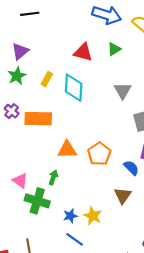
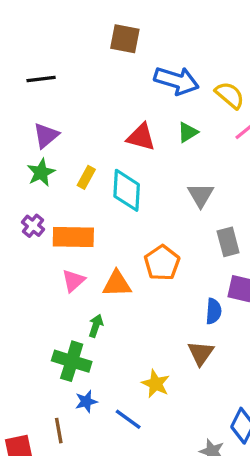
black line: (30, 14) -> (41, 79), moved
orange pentagon: (99, 154) -> (162, 263), moved
blue semicircle: (131, 168) -> (214, 311), turned 49
pink triangle: (20, 181) -> (73, 281), moved, turned 42
blue star: (70, 216) -> (86, 401), moved

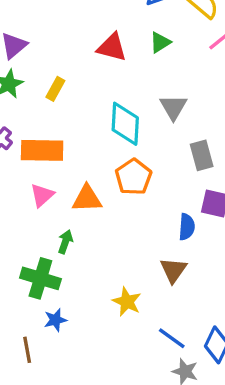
cyan diamond: (127, 190) -> (125, 124), moved
blue line: (128, 419) -> (172, 338), moved

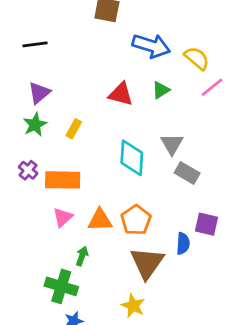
gray rectangle: (202, 155) -> (187, 173), moved, turned -45
orange pentagon: (133, 177) -> (136, 220), moved
brown triangle: (173, 270) -> (147, 263), moved, size x1.5

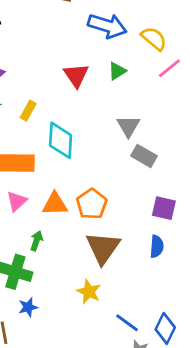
red triangle: (121, 94) -> (76, 75), turned 40
cyan diamond: (132, 158) -> (61, 140), moved
blue semicircle: (183, 244) -> (157, 246), moved

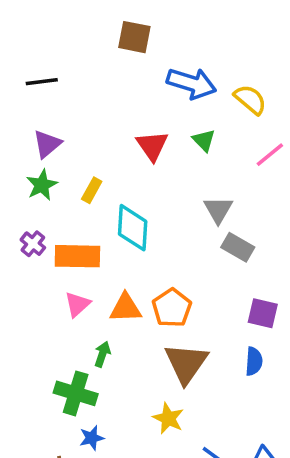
pink line: (169, 68) -> (270, 155), moved
green triangle: (117, 71) -> (204, 140), turned -42

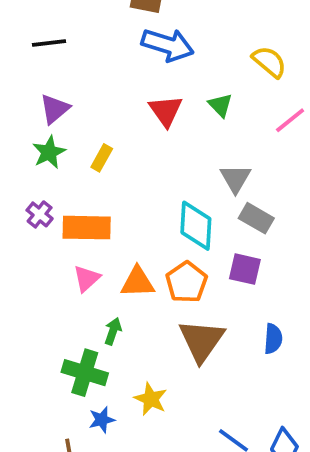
blue arrow: (191, 83) -> (168, 45), moved
cyan diamond: (133, 228) -> (196, 226), moved
purple square: (263, 313) -> (245, 269), moved
yellow star: (168, 418) -> (151, 399), moved

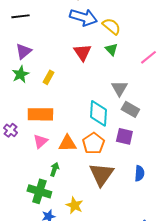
yellow semicircle: (269, 62) -> (111, 26), moved
purple cross: (40, 214) -> (10, 130), moved

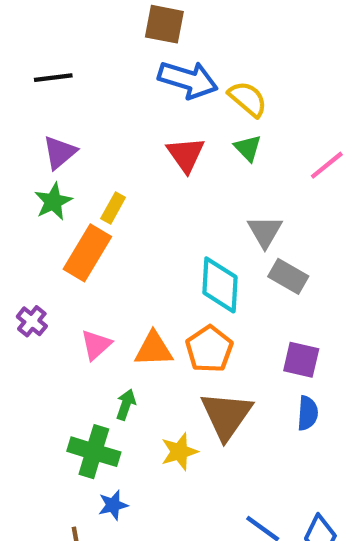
orange rectangle: (40, 114) -> (87, 253), moved, turned -60
purple square: (124, 136) -> (301, 360), moved
yellow star: (74, 205) -> (179, 452), moved, turned 30

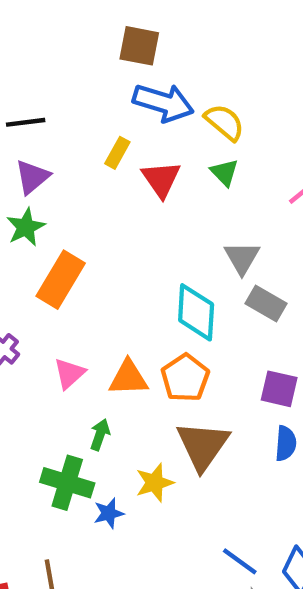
black line: (53, 78) -> (26, 122), moved
yellow rectangle: (113, 208) -> (117, 153), moved
blue star: (113, 505) -> (109, 513), moved

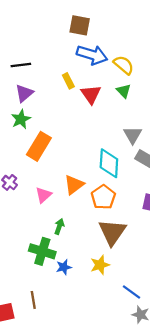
yellow rectangle: (117, 153) -> (68, 81), turned -56
orange triangle: (128, 378) -> (74, 185), moved, turned -35
yellow star: (155, 483) -> (100, 265), moved

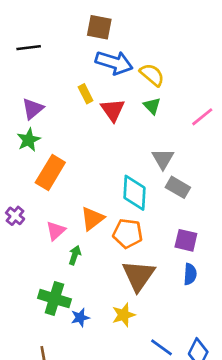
black line: (21, 65) -> (29, 48), moved
orange pentagon: (103, 197) -> (128, 233), turned -30
green arrow: (59, 226) -> (75, 255), moved

